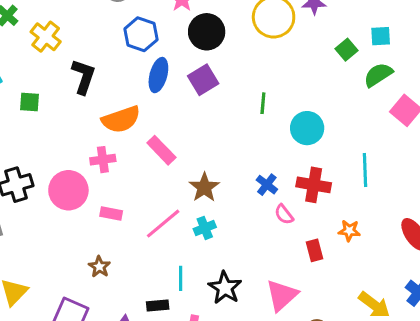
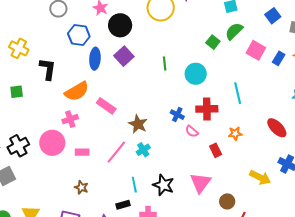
green square: (347, 50) -> (213, 42), moved

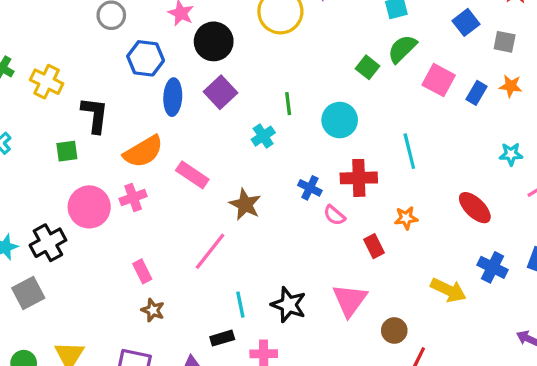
green square: (17, 92) -> (67, 151), moved
pink circle: (52, 143) -> (89, 207), moved
cyan cross: (143, 150) -> (263, 136), moved
pink rectangle: (82, 152) -> (142, 271), moved, turned 64

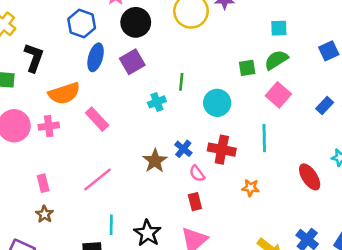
green square: (368, 67) -> (247, 68), turned 30
pink square: (439, 80) -> (278, 95), moved
brown star: (245, 204) -> (155, 161), moved
red ellipse: (475, 208) -> (310, 177), moved
red rectangle: (374, 246) -> (195, 202), moved

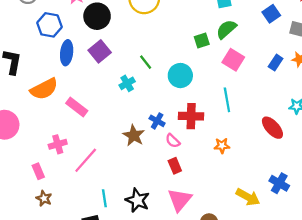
green line: (181, 82) -> (146, 62), turned -35
pink cross: (49, 126) -> (58, 144), moved

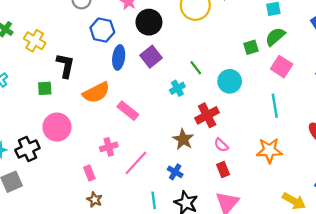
red cross: (191, 116) -> (207, 115), moved, turned -30
blue cross: (157, 121) -> (175, 172), moved
orange star: (222, 146) -> (269, 150), size x1.6

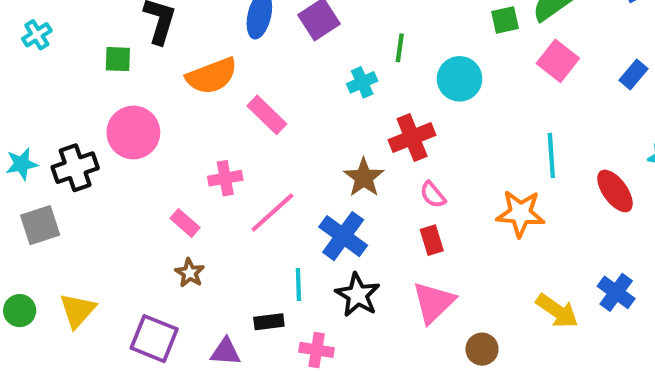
green line: (196, 68) -> (400, 48), turned 40
cyan line: (275, 106) -> (551, 156), moved
blue cross: (175, 172) -> (343, 236), size x1.6
pink rectangle: (89, 173) -> (185, 223), turned -32

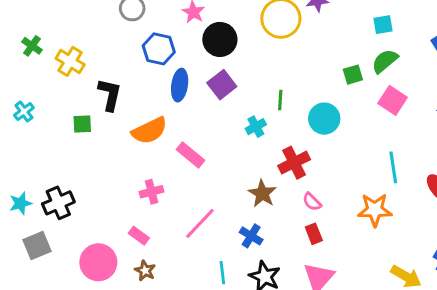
pink circle: (133, 132) -> (98, 262), moved
pink cross: (225, 178) -> (152, 192), moved
blue cross: (343, 236) -> (251, 236), size x0.7

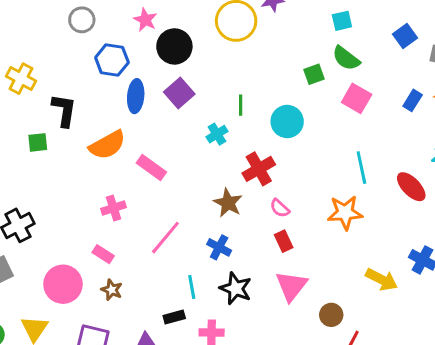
green semicircle: (385, 61) -> (346, 58), turned -100

